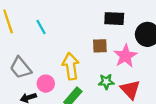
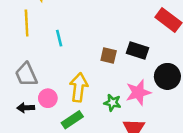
brown square: (100, 46) -> (109, 55), moved
green star: (106, 82) -> (112, 103), moved

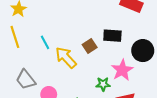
brown square: (109, 55) -> (90, 46), turned -32
yellow arrow: (79, 87) -> (66, 58), moved, turned -35

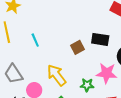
yellow arrow: (66, 58) -> (57, 75), moved
pink star: (122, 70) -> (107, 73), turned 30

